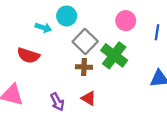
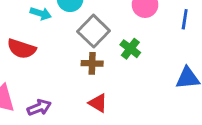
green cross: (114, 55) -> (130, 49), size x0.6
purple arrow: (57, 102) -> (39, 107), moved, turned -84

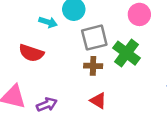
gray square: (94, 31) -> (94, 38), turned 32
green cross: (130, 49) -> (127, 53), size x1.5

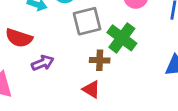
brown cross: (93, 66) -> (100, 60), moved
purple arrow: (47, 104) -> (43, 63), moved

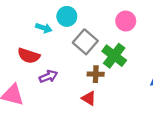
gray square: (87, 21) -> (85, 42), turned -35

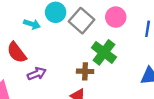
gray square: (85, 42) -> (82, 21), moved
red semicircle: (29, 56) -> (17, 52), turned 35

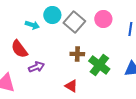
green cross: (104, 52) -> (99, 65), moved
brown cross: (85, 71) -> (77, 54), moved

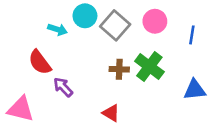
green cross: (99, 65) -> (149, 66), moved
purple arrow: (36, 67) -> (63, 87), turned -112

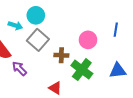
pink circle: (155, 21) -> (88, 40), moved
gray square: (115, 25) -> (38, 40), moved
green cross: (149, 66) -> (82, 70), moved

